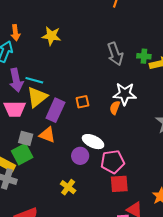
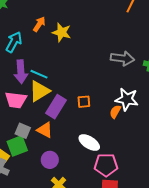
orange arrow: (15, 33) -> (39, 24), moved, turned -147
gray arrow: (115, 54) -> (122, 58), turned -70
purple circle: (80, 156) -> (50, 160), moved

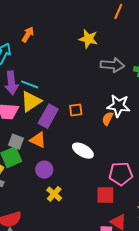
yellow star: (62, 32) -> (88, 39), moved
pink pentagon: (106, 165) -> (121, 174), moved

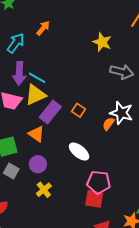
orange square: (76, 110) -> (78, 110), turned 32
gray square: (16, 142) -> (11, 171), moved
pink pentagon: (121, 174) -> (99, 182), moved

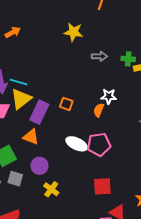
orange arrow: (43, 28) -> (13, 32), turned 35
gray arrow: (122, 72) -> (99, 56), size x0.7
white star: (121, 113) -> (109, 96), size x0.7
pink pentagon: (99, 182) -> (99, 144), moved

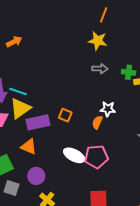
yellow star: (73, 32) -> (98, 41), moved
purple rectangle: (39, 112) -> (38, 122), turned 50

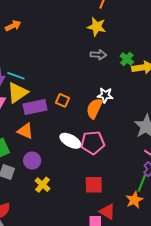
green cross: (129, 72) -> (127, 59), turned 32
orange semicircle: (97, 122) -> (94, 108), size x1.5

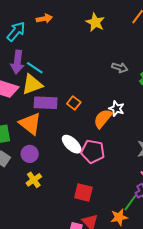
yellow star: (97, 27) -> (95, 22), moved
orange triangle: (25, 131) -> (30, 124), size x1.4

